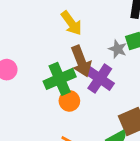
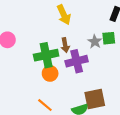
brown arrow: (81, 61) -> (65, 45), size x0.6
purple cross: (100, 78) -> (77, 61), turned 30

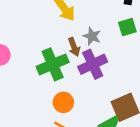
gray star: (95, 42) -> (92, 36), moved
orange circle: (50, 73) -> (63, 102), moved

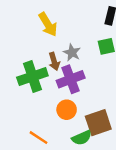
orange circle: (63, 102) -> (67, 110), moved

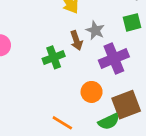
green cross: (32, 76) -> (54, 57), size x0.7
purple cross: (71, 79) -> (114, 59), moved

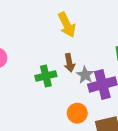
gray star: (95, 30) -> (85, 75), moved

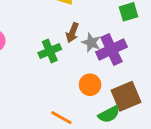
brown arrow: (69, 63) -> (72, 33), turned 42

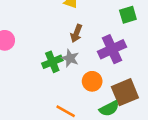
gray star: (91, 42) -> (70, 58), moved
green cross: (50, 51) -> (52, 62), moved

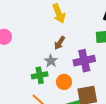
green cross: (52, 62) -> (40, 75), moved

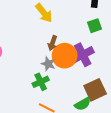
orange circle: (64, 82) -> (65, 56), moved, size x1.5

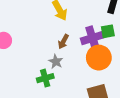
purple cross: (83, 55) -> (92, 38), moved
orange circle: (65, 56) -> (99, 58), moved

